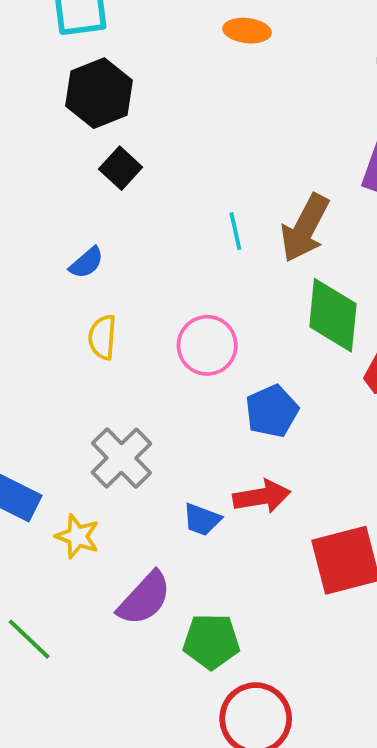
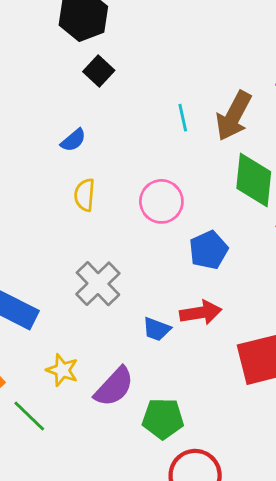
yellow star: (77, 536) -> (62, 370), moved

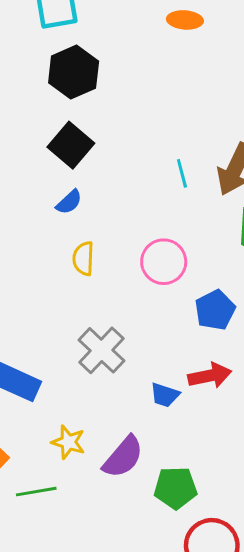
black square: (99, 71) -> (71, 145), moved, size x1.4
green line: (29, 416) -> (36, 492), turned -51

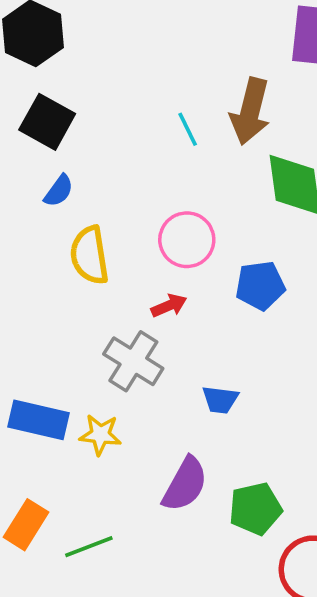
yellow semicircle: (83, 259) -> (89, 255), size x1.4
blue pentagon: (215, 310) -> (260, 286), turned 30
red arrow: (210, 376) -> (169, 306), moved, size x0.7
yellow star: (68, 442) -> (100, 435), moved

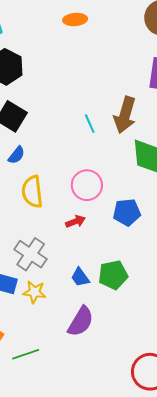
gray cross: (133, 361) -> (31, 254), moved
blue trapezoid: (220, 400) -> (80, 277), moved, turned 45
green pentagon: (255, 509) -> (113, 275), moved

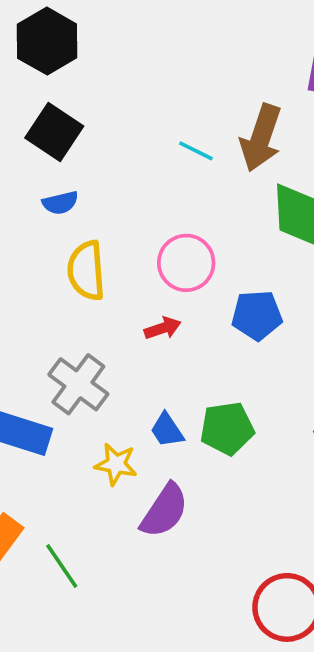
cyan line: (90, 124) -> (196, 151), turned -42
blue semicircle: (16, 155) -> (60, 203), turned 36
yellow star: (34, 292) -> (116, 464), moved
green line: (26, 354) -> (62, 566), turned 72

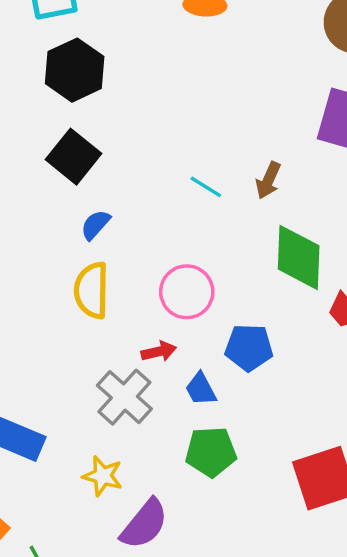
brown arrow: (261, 138) -> (268, 180), size x0.6
blue semicircle: (60, 203) -> (95, 225), moved, turned 140
gray cross: (78, 384) -> (124, 397), moved
blue trapezoid: (167, 430) -> (201, 389), moved

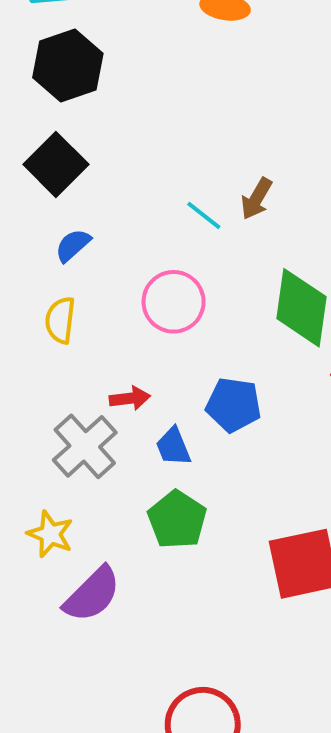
brown arrow: (268, 180) -> (256, 199), moved
yellow semicircle: (92, 290) -> (60, 320), size x0.7
pink circle: (187, 292) -> (174, 302), moved
green pentagon: (211, 452) -> (177, 520), turned 30

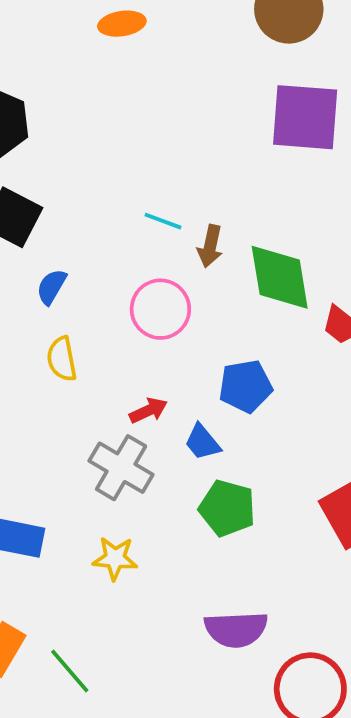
brown arrow: (256, 199) -> (210, 246), moved
purple semicircle: (92, 594) -> (236, 629), moved, turned 60

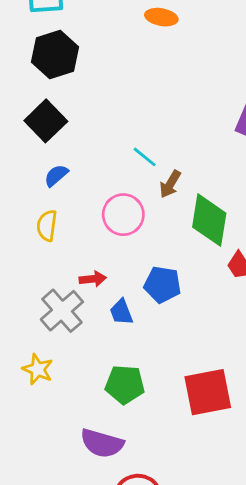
green pentagon: (227, 508) -> (125, 384), moved, turned -30

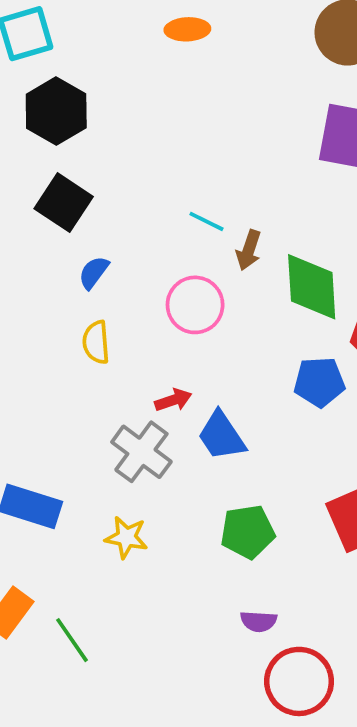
blue pentagon: (162, 285) -> (319, 382), moved
blue trapezoid: (121, 312) -> (221, 436), size x1.4
purple semicircle: (102, 443) -> (259, 621), moved, size x0.6

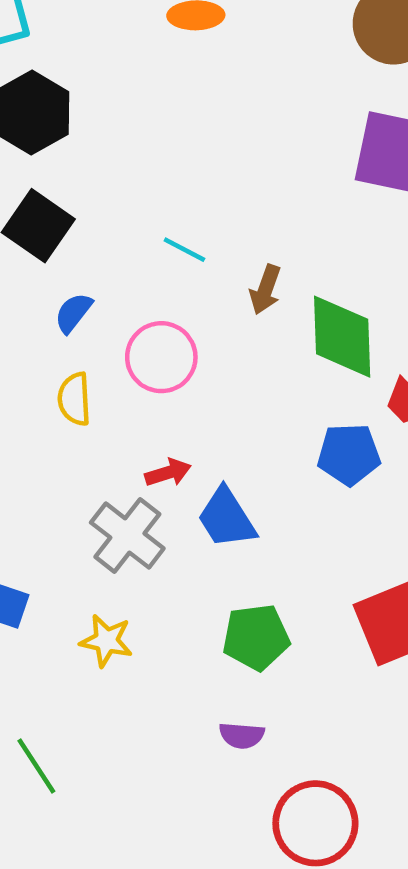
cyan line: (206, 221) -> (184, 250), moved
pink circle: (195, 305) -> (161, 357), moved
purple semicircle: (259, 621) -> (242, 735), moved

